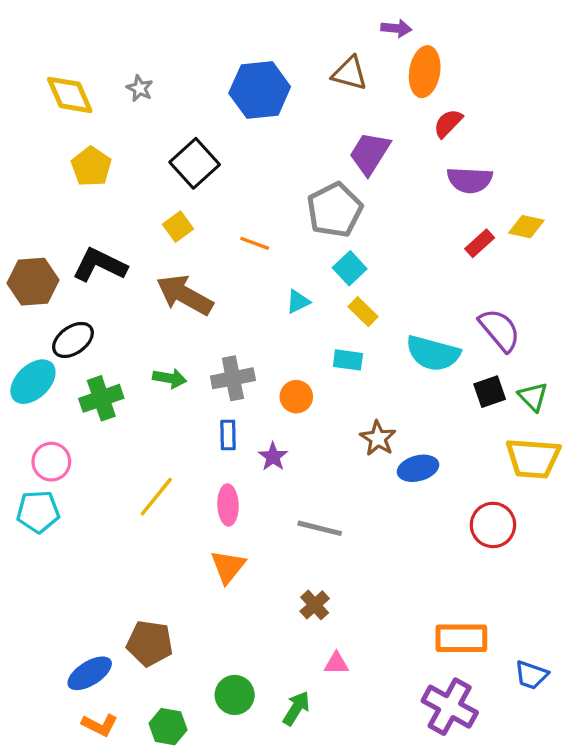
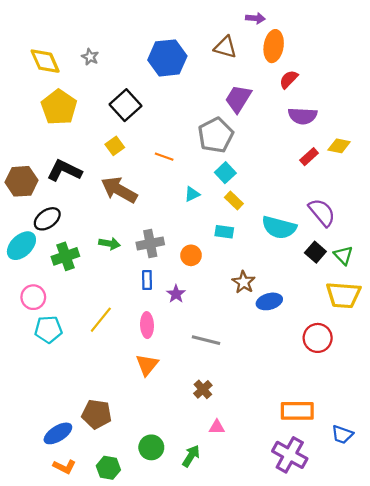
yellow pentagon: (91, 167) -> (59, 107), size x1.4
black square: (490, 392) -> (315, 252), turned -30
cyan pentagon: (38, 512) -> (48, 329), moved

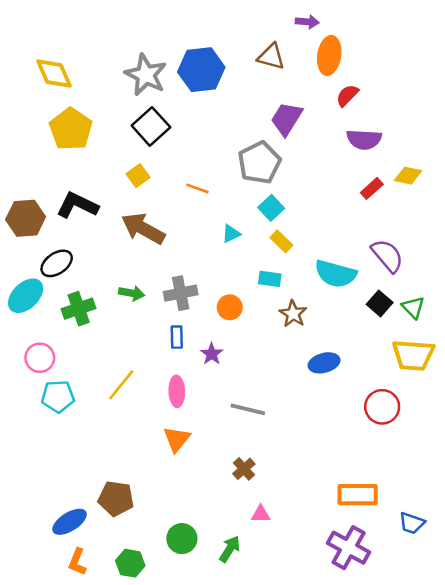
gray star: (90, 57) -> (146, 75), moved, size x2.0
brown star: (244, 282) -> (293, 314), moved
orange L-shape: (64, 467) -> (77, 562), turned 85

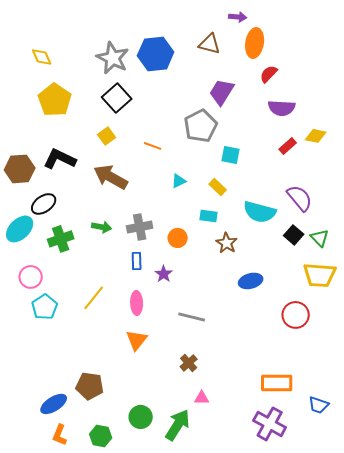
yellow diamond: (54, 73) -> (42, 57), size x0.7
cyan square: (271, 208) -> (231, 155), moved, turned -36
cyan pentagon: (58, 396) -> (45, 307), turned -30
green arrow: (230, 549) -> (178, 425), size x1.5

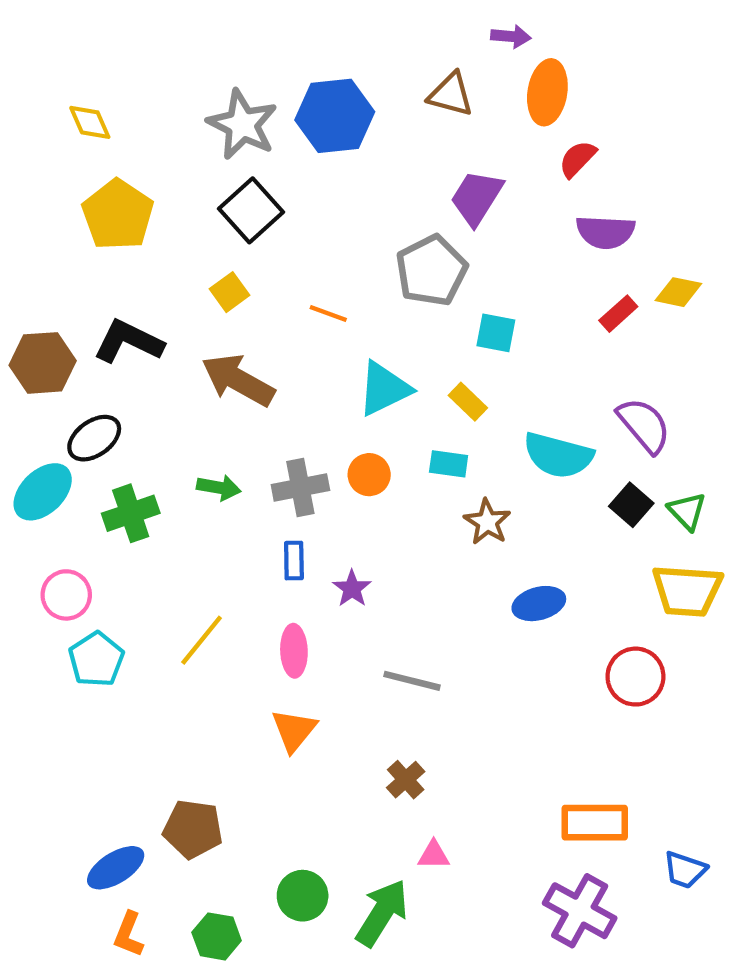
cyan triangle: (179, 181) -> (384, 389), size x1.8
orange circle: (178, 238) -> (369, 475), moved

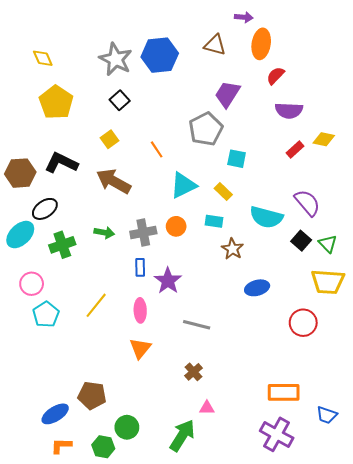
black square: (251, 210) -> (120, 100), size x0.7
orange line: (328, 314) -> (157, 149), turned 36
purple star: (352, 588) -> (168, 281), size x1.5
green circle: (303, 896) -> (127, 427), moved
orange L-shape: (129, 934) -> (61, 446), turned 70

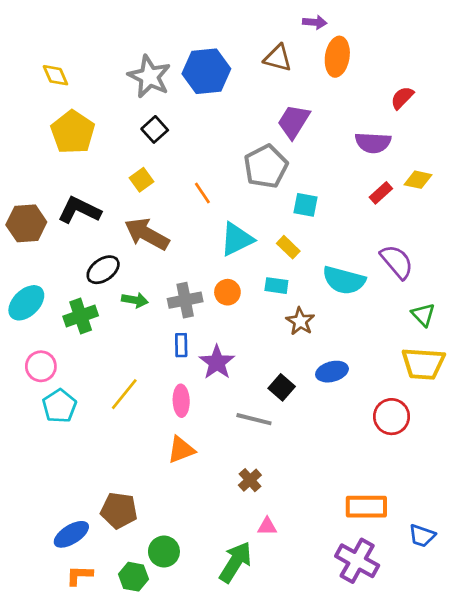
red semicircle: (276, 76) -> (402, 98), moved
black ellipse: (45, 209) -> (103, 270), moved
black square: (301, 241) -> (282, 387), moved
orange triangle: (140, 348) -> (181, 450), turned 30

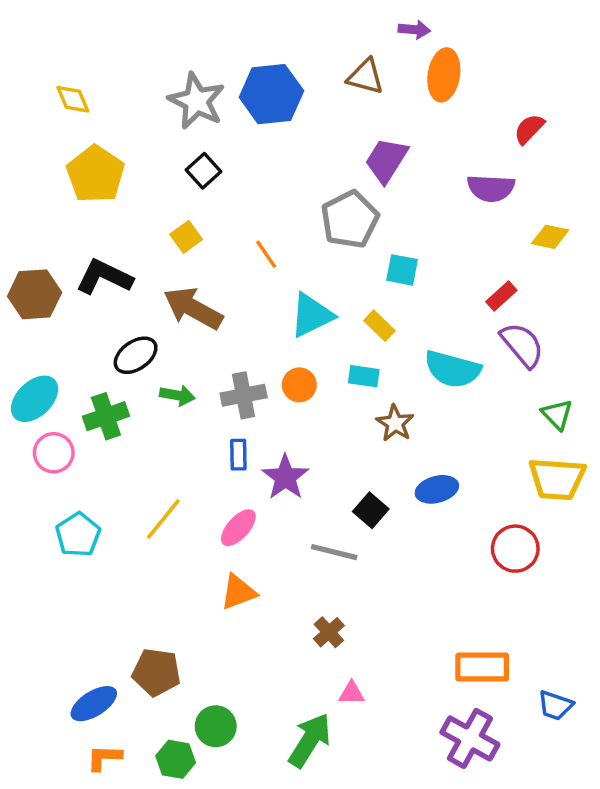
red rectangle: (381, 193) -> (501, 296), moved
pink circle: (41, 366) -> (54, 453), moved
pink ellipse: (181, 401) -> (238, 528), turned 44

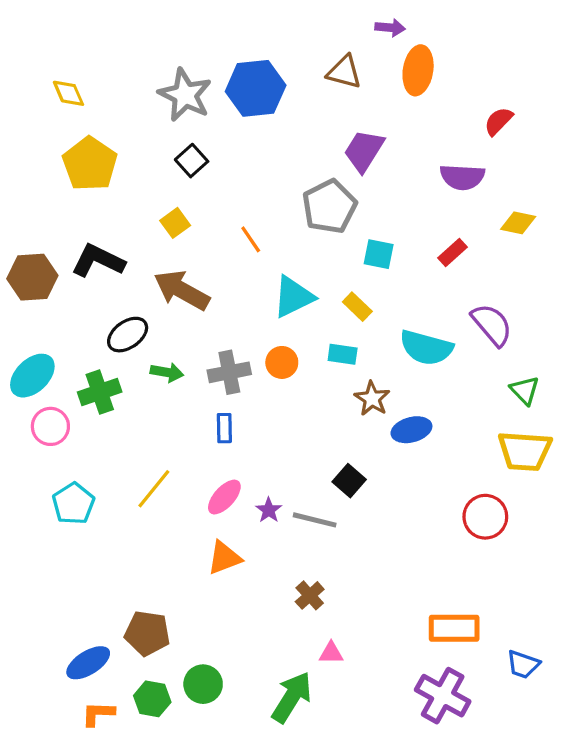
red rectangle: (501, 296) -> (453, 252), moved
purple star: (285, 477) -> (269, 510), moved, size x0.6
blue ellipse: (437, 489) -> (411, 430), moved
green hexagon: (176, 759) -> (152, 699), moved

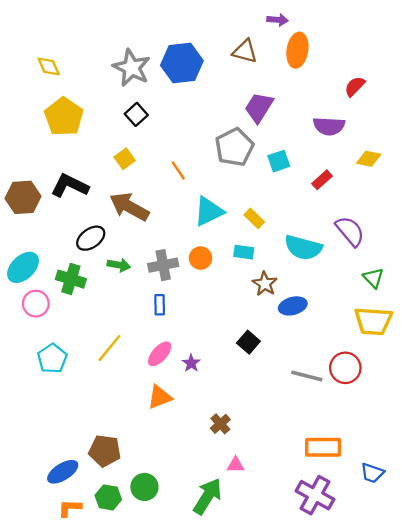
cyan square: (379, 254) -> (279, 161), moved, turned -30
green cross: (100, 392) -> (71, 279), turned 36
gray line: (315, 520) -> (307, 376), moved

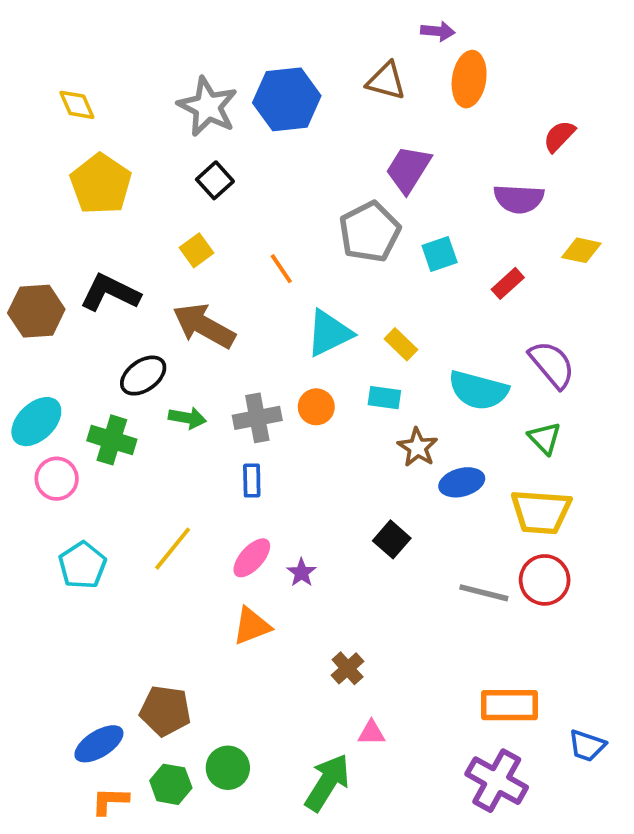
green triangle: (373, 278) -> (545, 438), moved
yellow trapezoid: (373, 321) -> (541, 512), moved

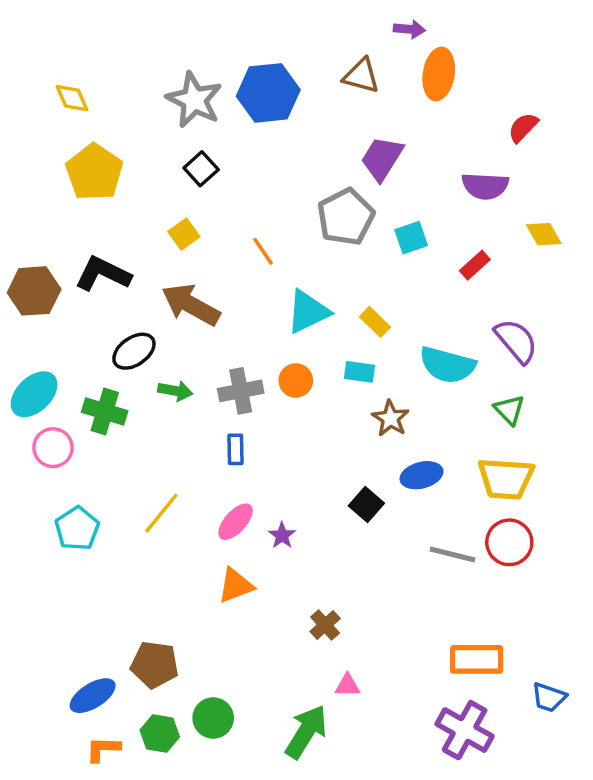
yellow diamond: (581, 250) -> (544, 234), turned 48
blue ellipse: (462, 482) -> (421, 475), moved

